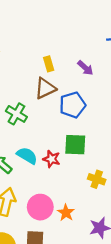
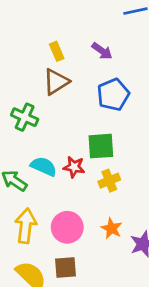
blue pentagon: (73, 105) -> (113, 95), moved
yellow cross: (97, 179) -> (109, 181), moved, turned -35
orange star: (66, 213) -> (111, 228), moved

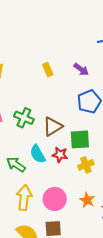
brown triangle: (56, 82) -> (53, 126), moved
cyan semicircle: (44, 166) -> (38, 154), turned -144

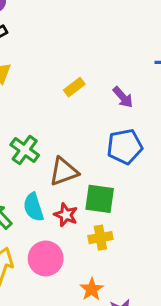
yellow rectangle: (48, 70) -> (74, 87), turned 64
pink circle: (55, 199) -> (46, 258), moved

